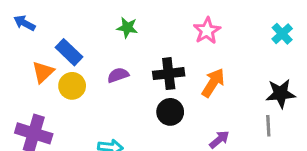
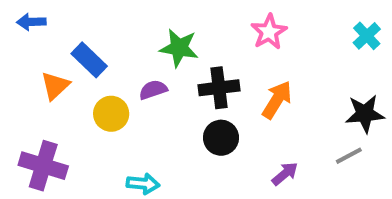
blue arrow: (25, 23) -> (31, 22), turned -30
green star: (127, 28) -> (179, 48), moved, size x1.4
yellow circle: (72, 86) -> (111, 114), moved
gray line: (268, 126) -> (349, 156), turned 65

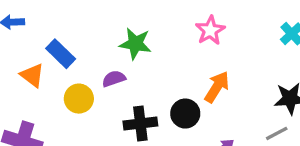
orange triangle: (55, 86) -> (32, 75), turned -40
black cross: (219, 88) -> (140, 124), moved
black circle: (221, 138) -> (185, 114), moved

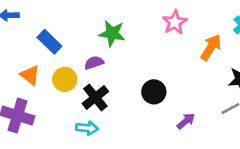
orange triangle: (32, 75) -> (30, 75), moved
orange arrow: (217, 87) -> (211, 47), moved
black cross: (140, 124) -> (95, 97), moved, turned -32

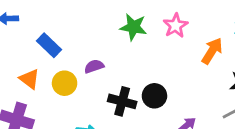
green star: (112, 33) -> (133, 27), moved
black cross: (95, 97) -> (122, 101), moved, turned -36

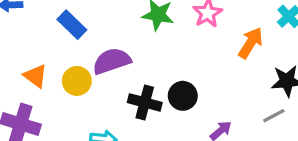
blue rectangle: (49, 45) -> (72, 25), moved
purple semicircle: (94, 66) -> (112, 61), size x1.6

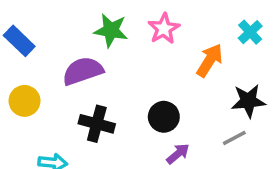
purple semicircle: (112, 61) -> (83, 71), moved
black circle: (183, 96) -> (164, 117), moved

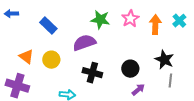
orange arrow: (210, 60) -> (155, 25), moved, turned -30
black star: (248, 101) -> (164, 60), moved, turned 30
gray line: (234, 138) -> (170, 81), turned -56

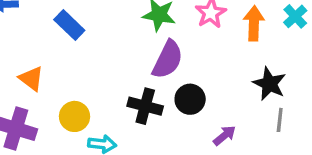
purple semicircle: (84, 43) -> (168, 60), moved, turned 135
yellow circle: (51, 60) -> (74, 116), moved
black circle: (130, 69) -> (190, 99), moved

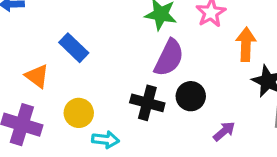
orange arrow: (254, 23) -> (246, 44), moved
blue rectangle: (69, 25) -> (74, 48), moved

